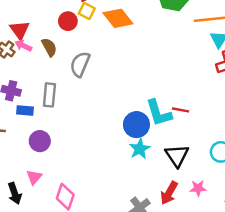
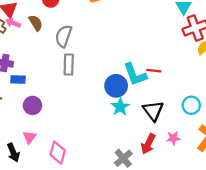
gray rectangle: (49, 95) -> (69, 65), moved

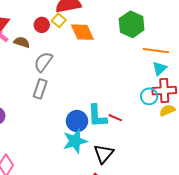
brown semicircle: (36, 23) -> (22, 42), turned -56
cyan circle: (191, 105) -> (149, 96), moved
cyan star: (120, 107) -> (75, 141), size x1.4

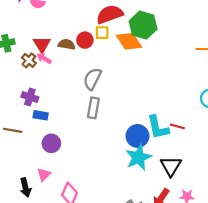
yellow square: (59, 20) -> (102, 33), turned -32
green hexagon: (132, 24) -> (143, 25), moved
brown semicircle: (22, 42) -> (67, 44), moved

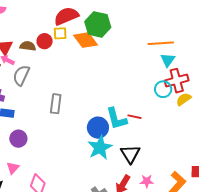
gray semicircle: (92, 79) -> (21, 75), moved

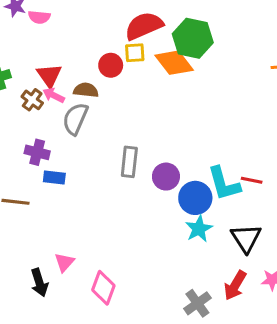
brown semicircle: (28, 46) -> (86, 90), moved
purple circle: (18, 139) -> (166, 177), moved
cyan star: (100, 147) -> (199, 229), size x0.7

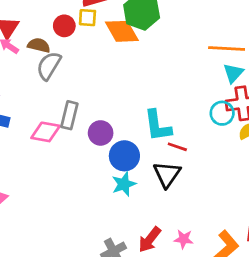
gray semicircle: (75, 119) -> (49, 66), moved
cyan L-shape: (224, 184) -> (158, 126), moved
black triangle: (246, 238) -> (167, 174), moved
pink diamond: (103, 288) -> (46, 132), moved, turned 72

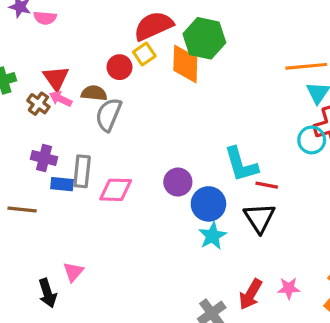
yellow square: (87, 18) -> (144, 54), turned -30
orange diamond: (122, 31) -> (185, 64), turned 40
gray rectangle: (69, 115) -> (82, 171), moved

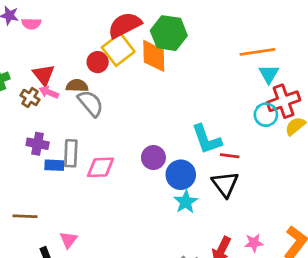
yellow square: (144, 54) -> (118, 50), size x1.6
gray semicircle: (108, 115) -> (91, 103), turned 120
brown line: (22, 210) -> (25, 216), moved

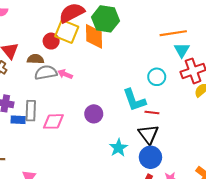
yellow square: (118, 50) -> (67, 32), turned -30
pink arrow: (49, 92) -> (65, 74), moved
gray semicircle: (91, 103) -> (46, 73), turned -60
cyan circle: (266, 115) -> (157, 77), moved
blue circle: (181, 175) -> (150, 157), moved

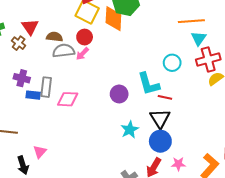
red circle: (51, 41) -> (85, 37), moved
pink arrow: (65, 74) -> (82, 54), turned -72
purple circle: (94, 114) -> (119, 94), moved

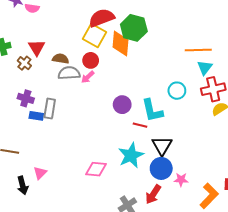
purple circle: (119, 94) -> (122, 105), moved
red line: (165, 97) -> (140, 125), moved
pink diamond: (68, 99) -> (96, 169), moved
cyan star: (130, 130) -> (131, 155), size x1.4
pink star: (178, 164) -> (181, 180), moved

